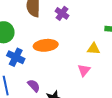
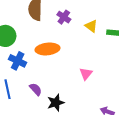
yellow triangle: (94, 49) -> (91, 26), moved, turned 32

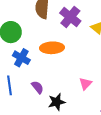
purple cross: (64, 17) -> (70, 17), size x1.5
pink triangle: (86, 74) -> (85, 84), moved

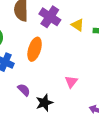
orange ellipse: (52, 48) -> (35, 49), turned -65

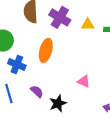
yellow triangle: (78, 25) -> (88, 24), turned -32
pink triangle: (71, 82) -> (84, 81), turned -40

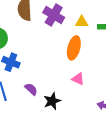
orange ellipse: (46, 50) -> (74, 48), moved

